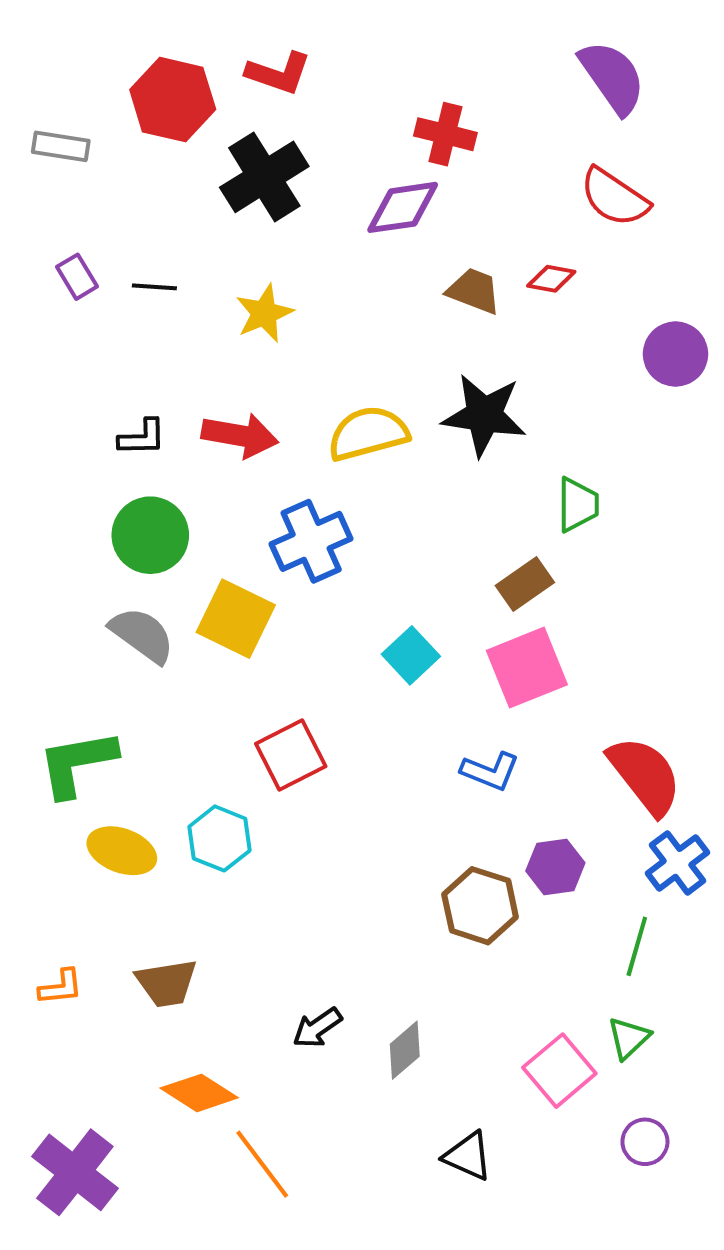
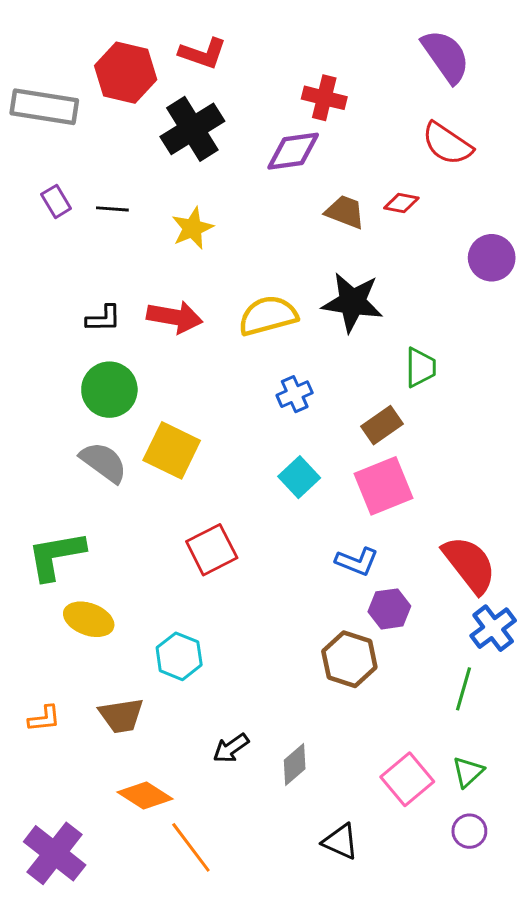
gray rectangle: (61, 146) -> (44, 107), size x1.6
blue cross: (311, 541) -> (295, 394), moved, size x0.6
cyan hexagon: (220, 838) -> (179, 656), moved
purple hexagon: (555, 867) -> (389, 609), moved
green triangle: (629, 1038) -> (468, 772), moved

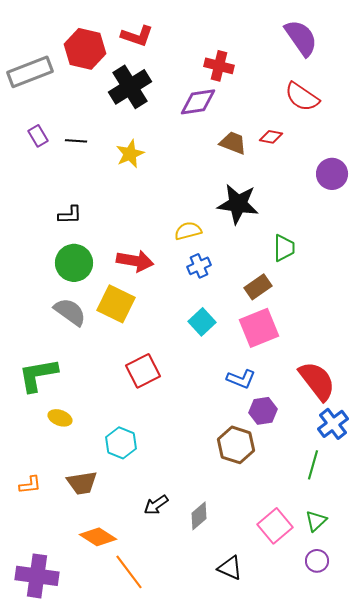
gray rectangle: (44, 107) -> (30, 72), turned -30
yellow semicircle: (268, 316) -> (188, 231), moved, size x0.7
red arrow: (175, 317) -> (135, 261), moved
yellow ellipse: (89, 619) -> (60, 418), size x0.7
purple cross: (55, 853) -> (37, 576), turned -30

